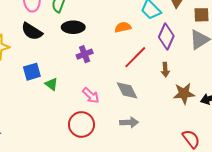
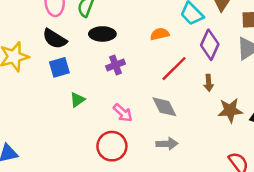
blue square: (32, 72) -> (59, 67), moved
green triangle: (51, 84) -> (77, 100), turned 48

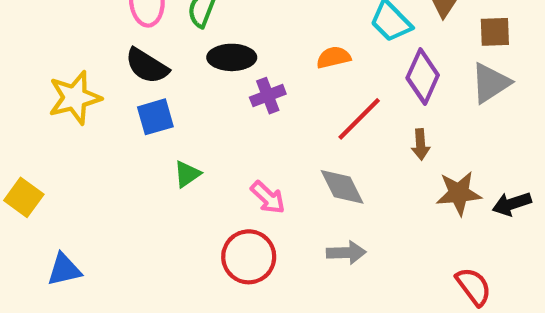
purple cross: (116, 65) -> (268, 96), moved

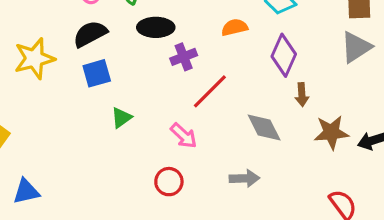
black semicircle: (147, 66) -> (90, 34), turned 120
purple diamond: (423, 76) -> (284, 55), moved
red line: (359, 119) -> (210, 91), moved
gray diamond: (342, 187) -> (264, 127), moved
red circle: (249, 257) -> (169, 182), size x0.7

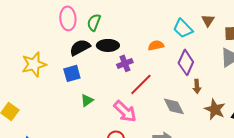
black semicircle: (90, 34) -> (80, 47), moved
brown star: (331, 132) -> (215, 109), turned 30
pink arrow: (184, 136) -> (125, 111), size x1.4

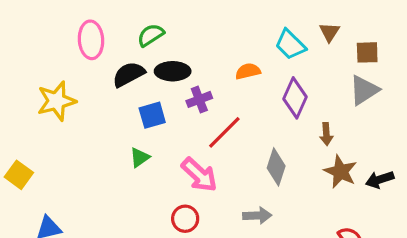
pink ellipse: (68, 18) -> (91, 40), moved
green semicircle: (94, 22) -> (151, 35), turned 36
blue square: (72, 73) -> (152, 115), moved
brown arrow: (197, 86) -> (326, 134), moved
gray diamond: (174, 106) -> (276, 167), turned 45

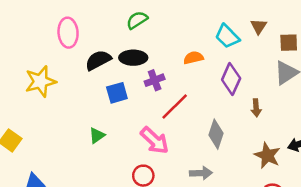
green semicircle: (151, 35) -> (137, 20), moved
green triangle: (140, 158) -> (97, 135), moved
brown star: (340, 172) -> (267, 155), moved

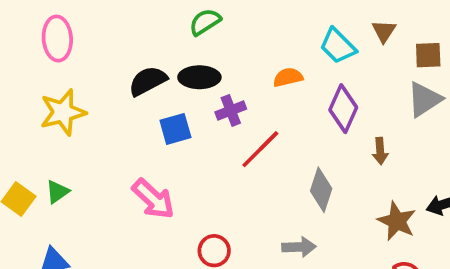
pink ellipse: (68, 33) -> (57, 39), moved
green triangle: (97, 135) -> (57, 192), moved
pink arrow: (155, 140) -> (153, 199), moved

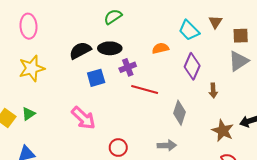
red line: (260, 149) -> (145, 89), turned 60

